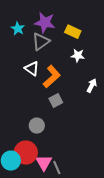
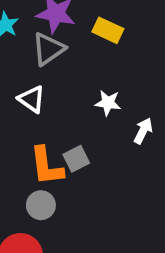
white star: (78, 56) -> (108, 103), moved
orange L-shape: (52, 77) -> (46, 166), moved, turned 125

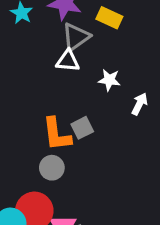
gray triangle: (48, 49) -> (76, 37), moved
white triangle: (32, 99) -> (68, 61), moved, turned -30

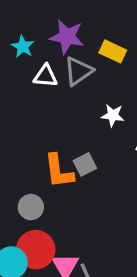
white triangle: (68, 61) -> (46, 76), moved
gray circle: (52, 168) -> (31, 207), moved

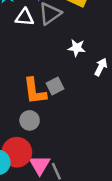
gray circle: (31, 207) -> (30, 120), moved

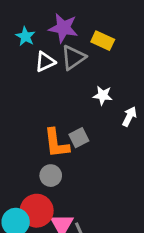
white triangle: (24, 17) -> (45, 62), turned -30

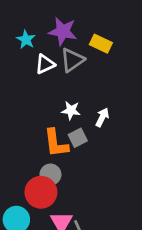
white star: (103, 95) -> (71, 110), moved
white arrow: (129, 117) -> (102, 117), moved
red circle: (37, 211) -> (41, 192), moved

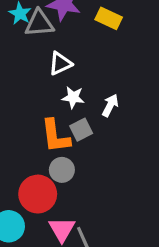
gray triangle: (72, 60) -> (39, 23), moved, turned 30
white triangle: (45, 64) -> (60, 64), moved
gray circle: (50, 175) -> (62, 170), moved

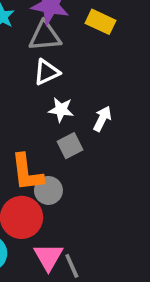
gray triangle: (39, 23) -> (45, 36), moved
orange L-shape: (55, 136) -> (27, 173), moved

